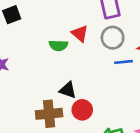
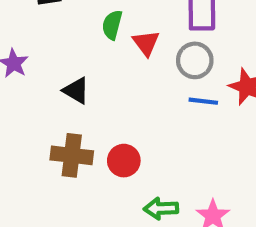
green semicircle: (58, 45) -> (112, 25), moved, turned 90
black triangle: (68, 90) -> (76, 91), moved

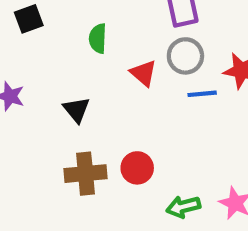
red triangle: (146, 43) -> (143, 73), moved
black triangle: (76, 91) -> (76, 110), turned 32

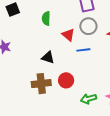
blue line: (202, 94) -> (83, 50), moved
black triangle: (76, 110) -> (48, 57), moved, turned -32

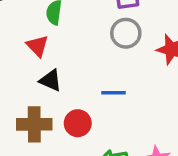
red triangle: (68, 35) -> (37, 46), moved
blue line: (83, 50) -> (113, 93), moved

